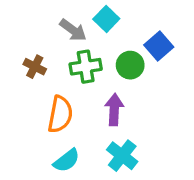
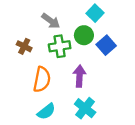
cyan square: (106, 19) -> (95, 13), moved
blue square: (159, 46) -> (106, 45), moved
green circle: (130, 65) -> (84, 35), moved

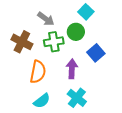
blue square: (106, 45) -> (96, 53), moved
brown cross: (24, 46) -> (22, 42), size x1.5

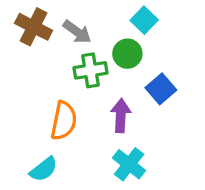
brown cross: (22, 42) -> (34, 27), moved
cyan semicircle: (42, 101) -> (44, 169), moved

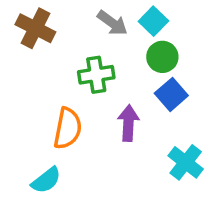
gray arrow: (77, 32) -> (112, 23), moved
green circle: (127, 54) -> (162, 57), moved
cyan cross: (129, 164) -> (186, 162), moved

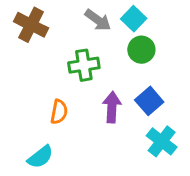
blue square: (171, 94) -> (149, 101), moved
orange semicircle: (68, 128) -> (59, 112), size x0.7

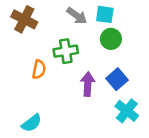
cyan square: (134, 19) -> (105, 14), turned -36
orange semicircle: (59, 112) -> (39, 69), moved

